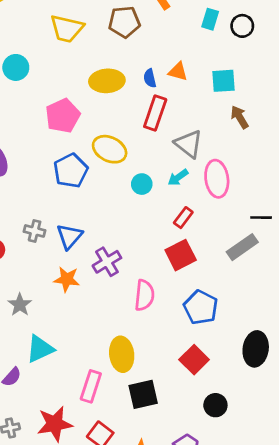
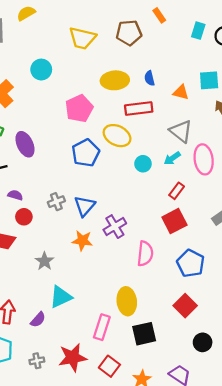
orange triangle: (178, 71) -> (181, 92), moved
red rectangle: (155, 113) -> (139, 109), moved, turned 64
gray cross: (35, 231) -> (56, 202), turned -35

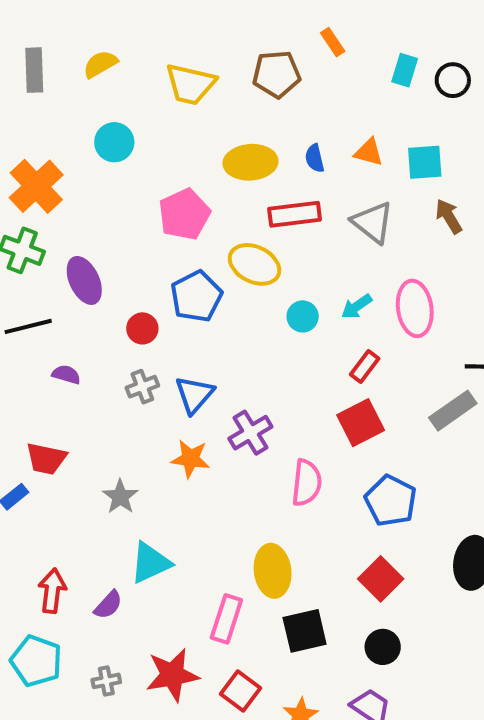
yellow semicircle: (26, 13) -> (100, 64), moved
orange triangle: (181, 92) -> (369, 152), moved
gray triangle: (181, 131) -> (373, 222), moved
red circle: (24, 217) -> (142, 328), moved
black circle: (203, 342) -> (383, 647), moved

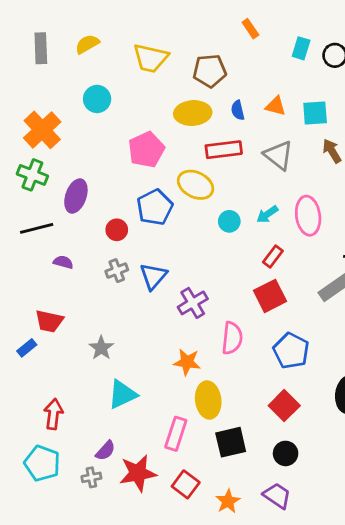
brown pentagon: (277, 74) -> (210, 71), moved
purple ellipse: (84, 280) -> (76, 196), turned 44
orange star: (190, 459) -> (187, 362), moved
purple semicircle: (108, 605) -> (105, 451), moved

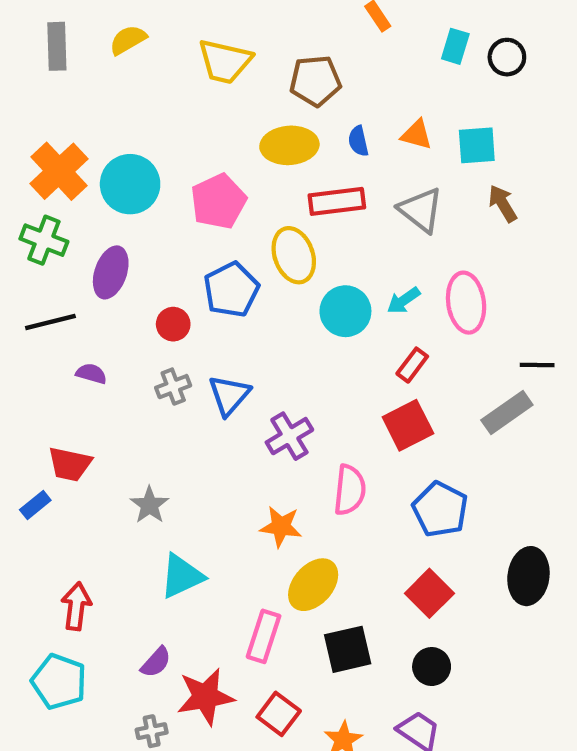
cyan circle: (97, 99) -> (130, 184), moved, size x1.4
yellow ellipse: (196, 185) -> (294, 255), turned 44
cyan circle: (229, 221) -> (345, 311), size x1.5
yellow ellipse: (208, 400) -> (313, 585), turned 48
gray cross: (91, 477) -> (152, 731), moved

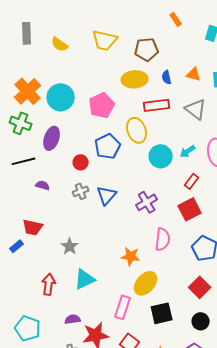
yellow semicircle: (128, 40) -> (60, 44), moved, turned -114
purple cross: (289, 436) -> (147, 202), moved
red arrow: (76, 606) -> (49, 284), moved
purple semicircle: (156, 662) -> (73, 319), turned -140

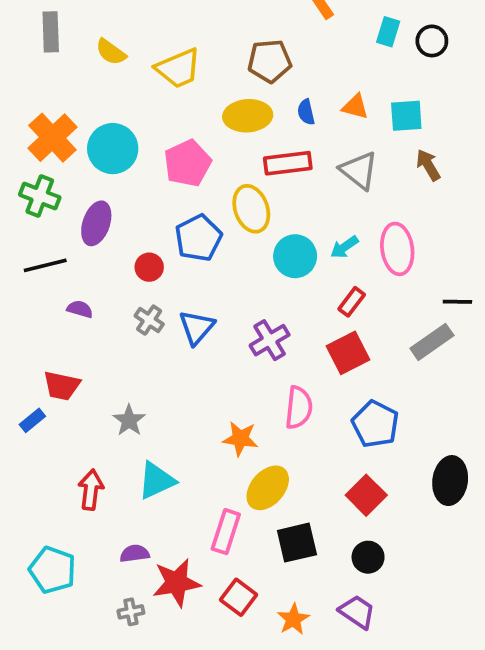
yellow trapezoid: (105, 40) -> (178, 68), moved, turned -36
gray cross: (81, 191) -> (149, 320), turned -35

